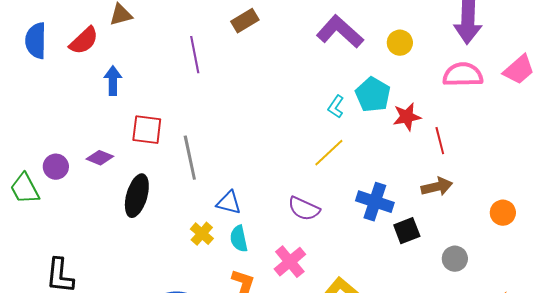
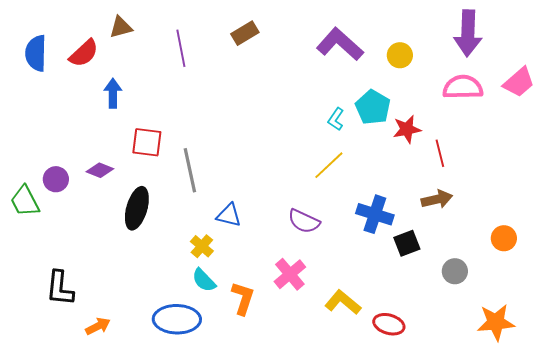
purple line: (195, 55) -> (181, 48), moved
orange circle: (503, 213) -> (504, 238), moved
cyan semicircle: (239, 239) -> (204, 280), moved, turned -32

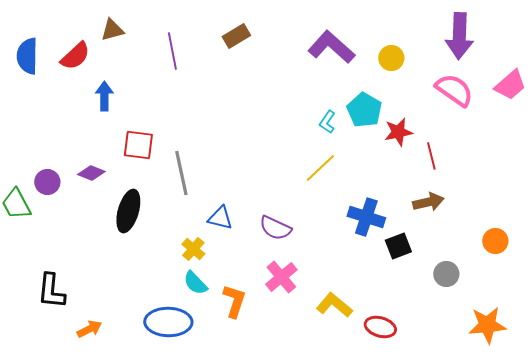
pink semicircle: (463, 87) -> (454, 90), turned 36
purple semicircle: (304, 221) -> (275, 228), moved

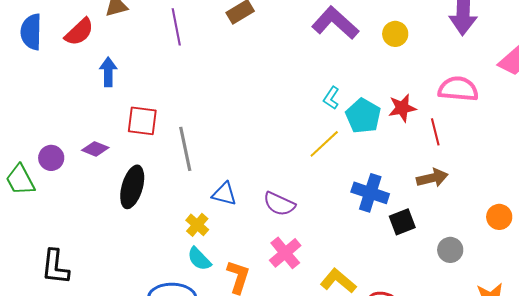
pink semicircle: (454, 90) -> (458, 89), moved, turned -30
cyan pentagon: (364, 110) -> (363, 116), moved

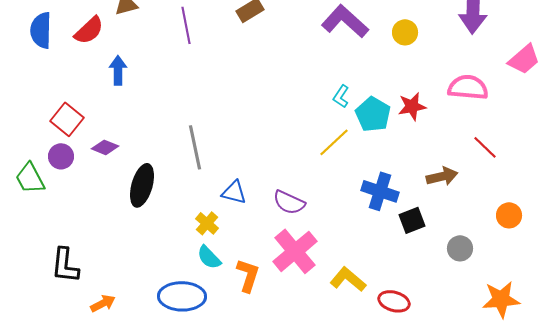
red square: (142, 121) -> (67, 119), moved, turned 32
red line: (435, 132) -> (485, 147), moved, turned -32
pink cross: (285, 253) -> (295, 251), size x1.4

